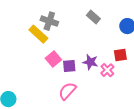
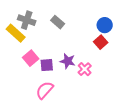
gray rectangle: (93, 17) -> (58, 22), moved
red square: (120, 55) -> (101, 42), moved, turned -32

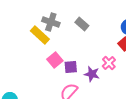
purple star: (68, 61) -> (92, 74), moved
pink cross: (85, 69) -> (109, 63), moved

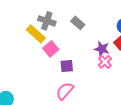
pink square: (55, 60) -> (51, 49), moved
purple star: (92, 74) -> (102, 49), moved

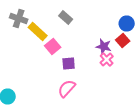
gray cross: (47, 21) -> (19, 18), moved
gray rectangle: (78, 23) -> (66, 18), moved

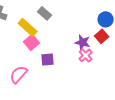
yellow rectangle: (38, 32) -> (28, 27), moved
pink semicircle: (67, 88) -> (19, 74), moved

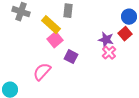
gray rectangle: (45, 13) -> (68, 11), turned 56
purple square: (48, 59) -> (71, 57), turned 32

